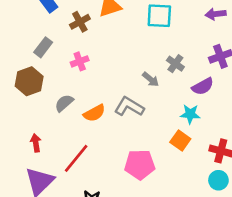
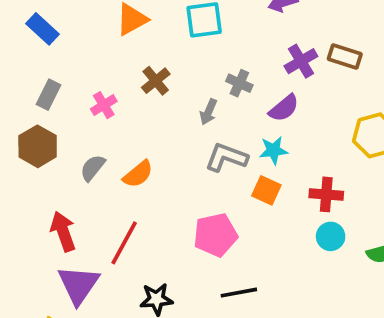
brown cross: (80, 22) -> (156, 81), moved
gray arrow: (151, 79) -> (208, 112), turned 84
gray L-shape: (129, 107) -> (226, 157), moved
red arrow: (36, 143) -> (63, 231), size x1.5

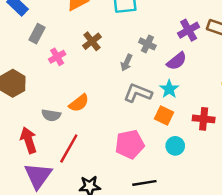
gray rectangle: (49, 95) -> (37, 34), moved
cyan star: (273, 150) -> (169, 89), turned -30
gray semicircle: (93, 168) -> (51, 115), moved, turned -120
cyan circle: (331, 236) -> (175, 146), moved

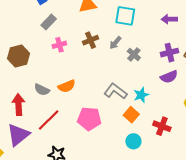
purple semicircle: (177, 61) -> (169, 77), moved
gray arrow: (127, 63) -> (115, 43), moved
pink pentagon: (130, 144) -> (89, 119), moved

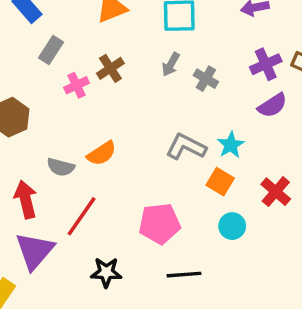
brown cross: (90, 40) -> (110, 68), moved
pink pentagon: (89, 119) -> (160, 224), moved
red cross: (162, 126) -> (276, 192), turned 30

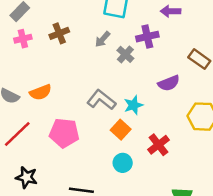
purple cross: (266, 64) -> (147, 37), moved
pink cross: (77, 85) -> (23, 39), moved
pink pentagon: (160, 224) -> (64, 133), moved

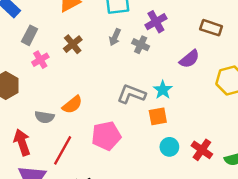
orange square: (121, 130) -> (158, 116), turned -36
red cross: (159, 145) -> (202, 150), moved

